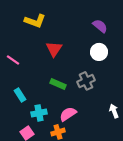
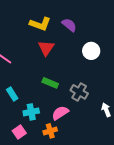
yellow L-shape: (35, 21) -> (40, 24), moved
purple semicircle: (100, 26) -> (69, 25), moved
gray cross: (86, 81) -> (79, 92), moved, turned -36

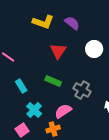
red triangle: (46, 48) -> (58, 51), moved
cyan rectangle: (12, 94) -> (21, 86), moved
cyan cross: (31, 112) -> (34, 110), turned -35

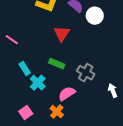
white circle: (94, 49) -> (95, 16), moved
cyan cross: (34, 110) -> (38, 83), moved
orange cross: (53, 129) -> (57, 112), turned -32

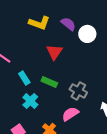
cyan rectangle: (25, 69) -> (24, 78), moved
pink semicircle: (67, 94) -> (70, 114), moved

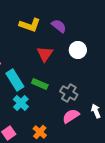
white circle: (87, 34) -> (78, 50), moved
cyan rectangle: (24, 78) -> (15, 80), size x1.5
pink semicircle: (70, 114) -> (71, 116), moved

